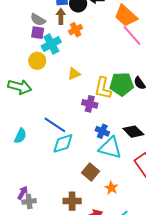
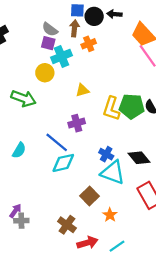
purple cross: (90, 104) -> (77, 123), moved, turned -35
brown cross: (72, 201) -> (67, 225), turned 30

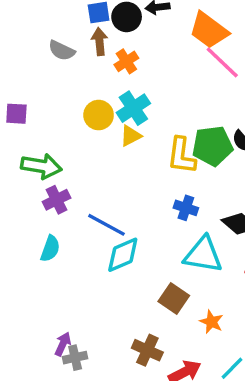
purple square: (48, 43) -> (16, 114), moved
cyan cross: (61, 56) -> (133, 108), moved
yellow circle: (45, 73) -> (99, 115), moved
purple cross: (77, 123) -> (57, 200), moved
blue cross: (106, 154) -> (186, 208), moved

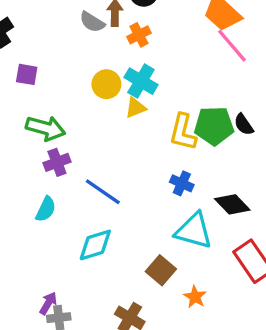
gray semicircle: (62, 51) -> (92, 22), moved
cyan cross: (133, 108) -> (141, 81), turned -32
cyan diamond: (123, 255) -> (95, 245), moved

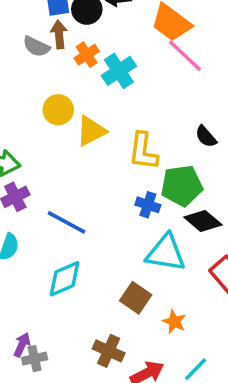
cyan cross: (141, 81) -> (119, 71), moved, turned 32
yellow triangle: (136, 108) -> (91, 131), size x1.4
green pentagon: (214, 126) -> (182, 186), moved

